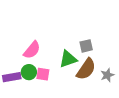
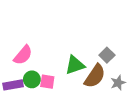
gray square: (86, 46) -> (107, 55), moved, turned -32
pink semicircle: (32, 50) -> (23, 55), moved

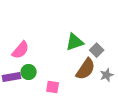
green triangle: (75, 65) -> (75, 42), moved
pink square: (47, 82) -> (53, 87), moved

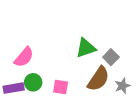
pink square: (53, 87) -> (61, 87), moved

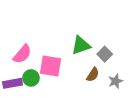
brown semicircle: (98, 79) -> (93, 75), size x0.6
pink square: (61, 87) -> (50, 66), moved, size x1.5

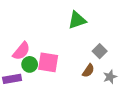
green triangle: (81, 45) -> (77, 20), moved
green circle: (31, 78) -> (30, 64), moved

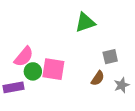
gray square: (100, 51) -> (110, 57), turned 32

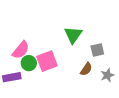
green triangle: (85, 23) -> (73, 35), moved, turned -36
pink square: (53, 69) -> (47, 61), turned -30

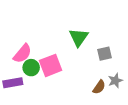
brown semicircle: (86, 69) -> (99, 87), moved

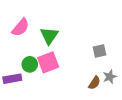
green triangle: (79, 37) -> (49, 36), moved
pink semicircle: (22, 54) -> (21, 27), moved

